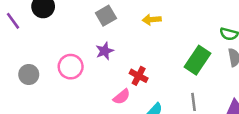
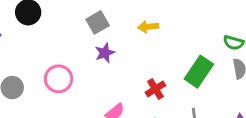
purple star: (105, 51) -> (105, 53), moved
red cross: (139, 76) -> (155, 89), moved, turned 30

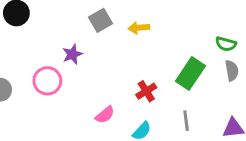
gray square: (98, 22) -> (100, 20), moved
purple star: (105, 53) -> (72, 54), moved

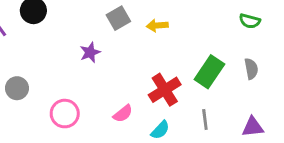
green semicircle: (226, 44) -> (250, 21), moved
pink circle: (47, 81) -> (65, 114), moved
red cross: (146, 91) -> (165, 90), size x1.5

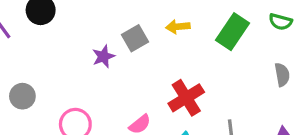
gray square: (118, 18) -> (135, 38), moved
green rectangle: (209, 72) -> (233, 32), moved

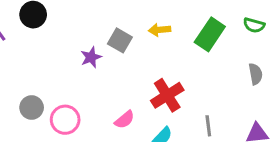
gray square: (135, 38) -> (120, 40), turned -30
gray circle: (22, 96) -> (32, 108), moved

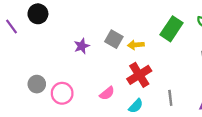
yellow arrow: (160, 30) -> (136, 45), moved
gray square: (120, 40) -> (114, 39), moved

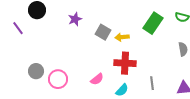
purple line: (11, 26) -> (18, 28), moved
purple star: (82, 46) -> (75, 19), moved
red cross: (139, 75) -> (125, 63), turned 35

